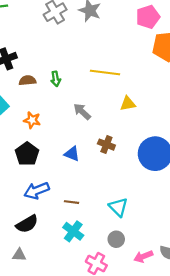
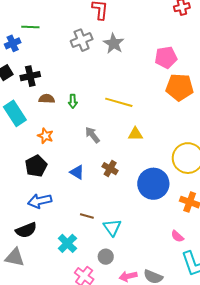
brown line: (71, 202) -> (87, 216), moved
gray triangle: (19, 255) -> (15, 257), size x1.5

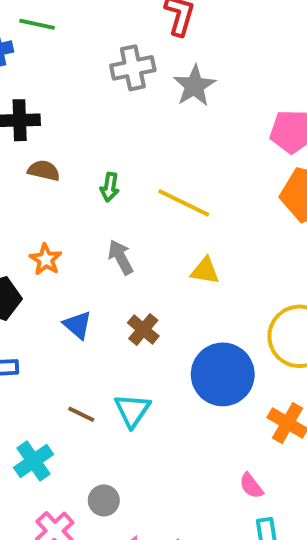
green arrow: (73, 101) -> (110, 187), moved
orange star: (45, 136) -> (46, 259), moved
cyan triangle: (112, 228) -> (132, 410), moved

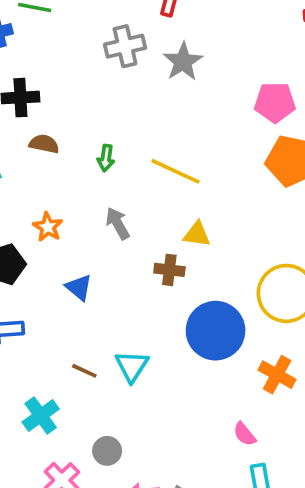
brown cross: (143, 329) -> (169, 270), moved, turned -32

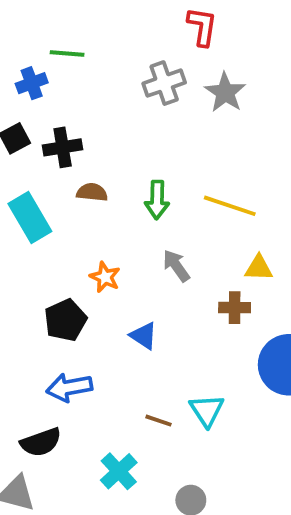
green arrow: (106, 158) -> (157, 200), size x1.4

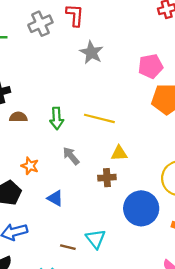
gray cross: (164, 83) -> (40, 24), moved

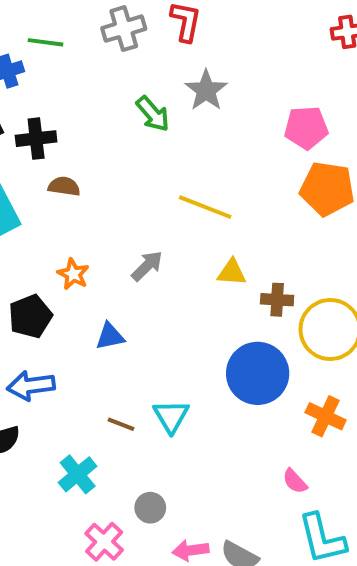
green arrow: (57, 118) -> (153, 114), moved, turned -45
gray arrow: (71, 156) -> (147, 266), turned 78
brown cross: (107, 178) -> (277, 300), moved
blue triangle: (55, 198) -> (110, 336), turned -48

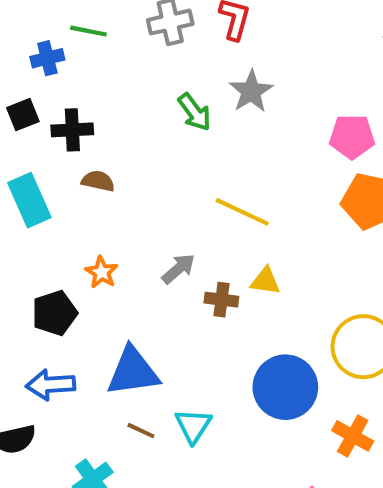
brown cross: (277, 300) -> (221, 300), moved
blue triangle: (110, 336) -> (133, 372), moved, size x1.8

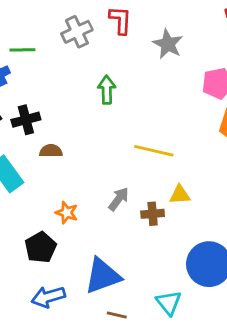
gray star: (251, 91) -> (168, 44), moved
green arrow: (194, 112) -> (107, 90), turned -132
cyan triangle: (193, 426) -> (169, 303), moved

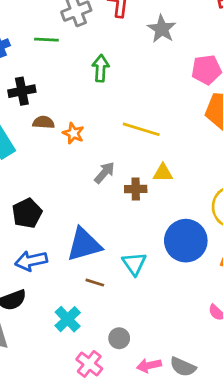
green line: (22, 50) -> (46, 40), moved
orange star: (67, 213) -> (73, 133), moved
cyan triangle: (169, 303) -> (134, 264), moved

